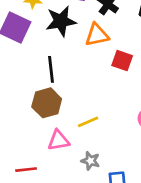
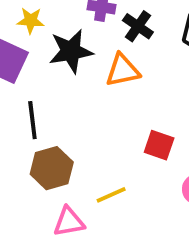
red square: (122, 61) -> (159, 145), moved
black line: (51, 69) -> (32, 120), moved

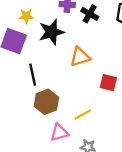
orange triangle: (123, 70) -> (80, 57), moved

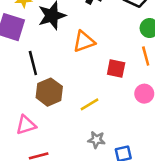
pink triangle: (59, 132) -> (26, 125), moved

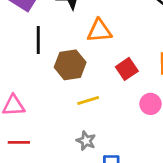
red square: (116, 69) -> (127, 69), turned 30
brown hexagon: (49, 92) -> (70, 65), moved

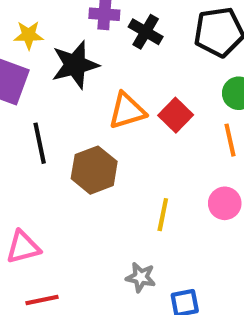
red square: (127, 69) -> (176, 115), moved
yellow line: (88, 101) -> (163, 215), moved, turned -50

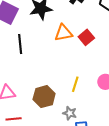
brown hexagon: (94, 170) -> (44, 97), moved
gray star: (141, 277) -> (70, 113), moved

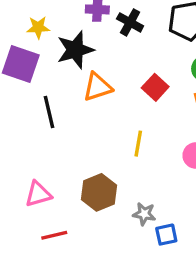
orange triangle: (63, 33) -> (97, 87), moved
yellow line: (75, 84) -> (138, 144), moved

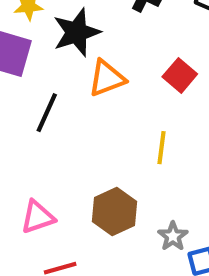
black line: (49, 112) -> (47, 113), turned 40
gray star: (144, 214) -> (173, 236), turned 30

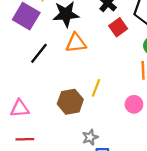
red square: (180, 75) -> (118, 27), moved
brown hexagon: (114, 212) -> (70, 102), moved

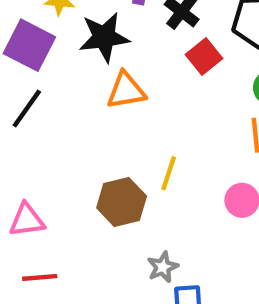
black line: (39, 53) -> (27, 108), moved

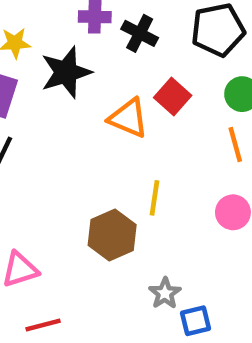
red square: (204, 57) -> (173, 96), moved
orange triangle: (126, 91) -> (128, 118), moved, turned 42

